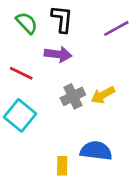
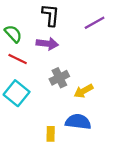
green semicircle: (27, 23) -> (13, 34), moved
yellow arrow: (103, 95) -> (84, 91), moved

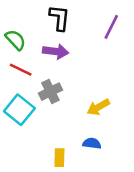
purple line: (95, 23) -> (111, 27), turned -35
gray cross: (59, 78) -> (50, 92), moved
blue semicircle: (78, 122) -> (92, 143), size x0.6

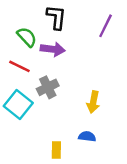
green semicircle: (15, 40) -> (27, 37), moved
yellow arrow: (98, 107) -> (93, 102), turned -50

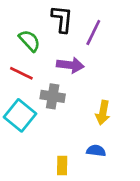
purple line: (106, 26) -> (93, 33), moved
purple arrow: (53, 49) -> (70, 65), moved
gray cross: (48, 87) -> (53, 96), turned 35

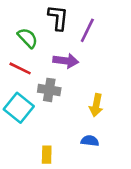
yellow rectangle: (62, 166) -> (47, 155), moved

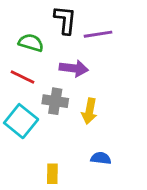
purple line: (87, 30) -> (98, 34), turned 55
green semicircle: (28, 38) -> (31, 43), turned -30
yellow arrow: (96, 105) -> (89, 111), moved

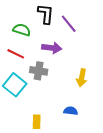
purple line: (98, 34) -> (69, 24), turned 60
yellow arrow: (89, 111) -> (82, 78), moved

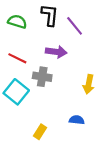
green semicircle: (22, 30) -> (17, 22), moved
yellow rectangle: (37, 122) -> (40, 132), turned 32

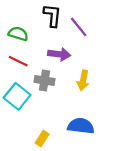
green semicircle: (17, 22) -> (18, 34), moved
yellow arrow: (89, 84) -> (83, 80), moved
blue semicircle: (77, 120) -> (81, 126), size x1.6

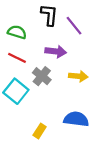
gray cross: (44, 80) -> (42, 76), turned 30
yellow arrow: (83, 80) -> (78, 76), turned -96

